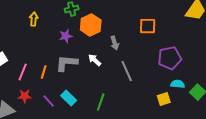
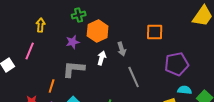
white arrow: (95, 60) -> (102, 58), moved, turned 64
pink line: (23, 72) -> (30, 51), moved
orange line: (44, 72) -> (52, 86), moved

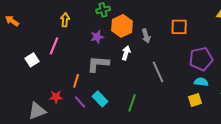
gray arrow: (122, 49) -> (146, 36), moved
cyan semicircle: (185, 90) -> (201, 82), moved

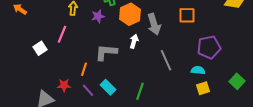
gray arrow: (146, 36) -> (154, 24), size x1.5
purple star: (97, 37) -> (98, 16), moved
cyan semicircle: (201, 82) -> (198, 70), moved

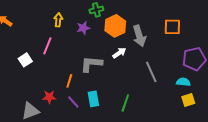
white arrow: (134, 41) -> (119, 53), turned 40
cyan rectangle: (108, 87) -> (93, 99), turned 35

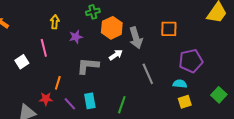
purple star: (83, 28) -> (76, 37), moved
pink line: (47, 46) -> (44, 48), turned -36
orange line: (69, 81) -> (58, 83), moved

